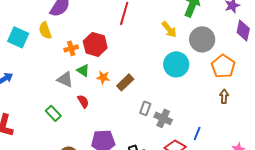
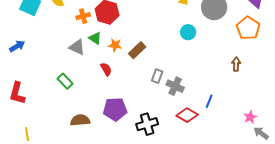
cyan circle: (176, 64) -> (188, 32), size x0.6
orange pentagon: (223, 66) -> (248, 28), moved
red semicircle: (83, 101) -> (106, 69), moved

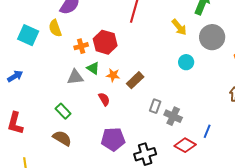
gray triangle: (77, 47) -> (75, 77), turned -30
brown semicircle: (80, 120) -> (62, 138), moved, turned 36

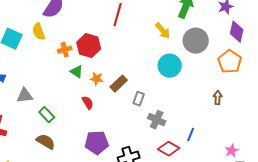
cyan circle: (186, 62) -> (170, 66), size x1.5
gray triangle: (75, 77) -> (25, 96), moved
gray rectangle: (155, 106) -> (139, 99), moved

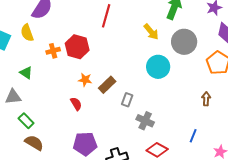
green triangle: (77, 72) -> (26, 73), moved
green rectangle: (47, 115) -> (26, 121), moved
blue line: (191, 135) -> (193, 136), moved

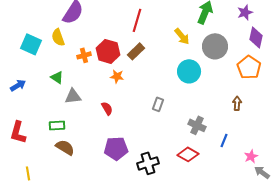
orange star: (85, 80) -> (117, 76), moved
brown rectangle: (107, 85) -> (136, 51), moved
gray triangle: (13, 97) -> (73, 96), moved
green rectangle: (26, 121) -> (57, 125), turned -49
gray cross: (145, 121) -> (197, 125), moved

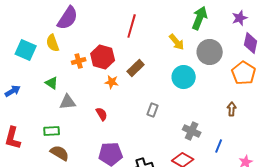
brown rectangle: (136, 51) -> (136, 68), moved

